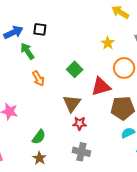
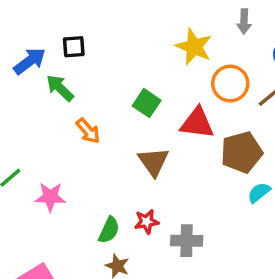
yellow star: (108, 43) -> (194, 47), size x1.5
red triangle: (101, 87) -> (197, 123), turned 35
red star: (80, 123) -> (147, 222), moved

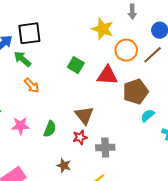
black square: (74, 47) -> (29, 33), size x1.6
orange arrow: (88, 131) -> (32, 85), moved
brown triangle: (154, 162) -> (84, 115), moved
green semicircle: (109, 230) -> (50, 129), moved

